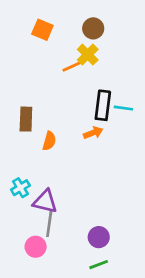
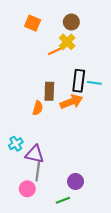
brown rectangle: (26, 119) -> (49, 91), moved
orange arrow: (93, 133) -> (71, 102), size x1.5
green line: (99, 265) -> (63, 200), moved

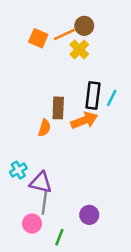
orange square: (33, 23) -> (38, 38), moved
orange line: (57, 50) -> (64, 35), moved
cyan line: (94, 83) -> (112, 98), turned -72
green line: (63, 200) -> (59, 237), moved, turned -48

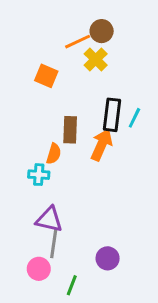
orange square: (38, 38) -> (46, 76), moved
orange arrow: (84, 120) -> (102, 145), turned -45
cyan cross: (18, 170) -> (39, 175), moved, turned 35

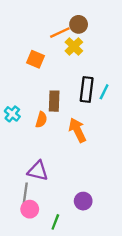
orange arrow: (102, 145) -> (77, 130), moved, turned -50
cyan cross: (39, 175) -> (12, 114), moved, turned 35
gray line: (54, 243) -> (25, 194), moved

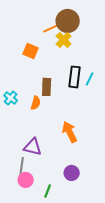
brown circle: (79, 24) -> (68, 21), size x1.5
orange arrow: (77, 130) -> (70, 132), moved

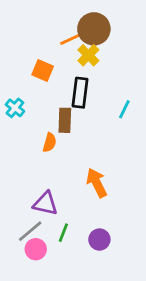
black rectangle: (75, 77) -> (80, 93), moved
cyan cross: (11, 98) -> (15, 108), moved
gray line: (22, 167) -> (30, 231), turned 42
green line: (48, 191) -> (63, 233), moved

